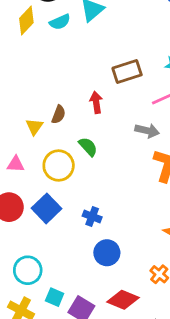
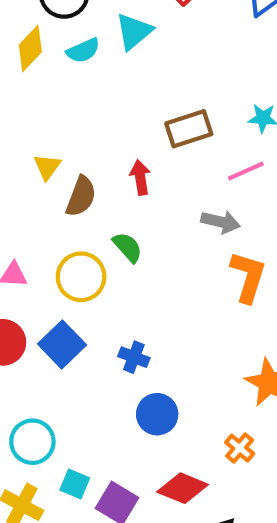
brown semicircle: (59, 114) -> (81, 196), size x1.4
yellow triangle: (34, 127) -> (47, 167), moved

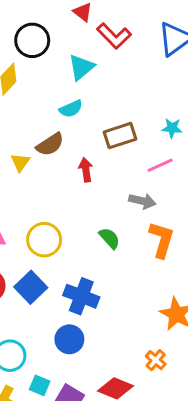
cyan semicircle: (83, 51) -> (71, 109), moved
brown semicircle: (81, 196) -> (50, 144), moved, turned 36
green semicircle: (128, 247) -> (110, 238), moved
blue cross: (134, 357) -> (81, 296), size x1.6
blue circle: (157, 414) -> (69, 339), moved

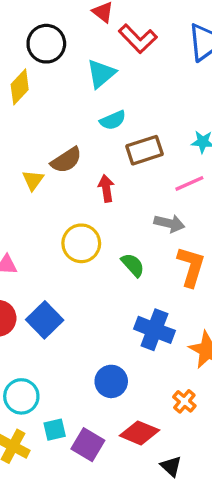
cyan semicircle: (71, 109) -> (113, 120), moved
yellow circle: (44, 240) -> (81, 243), moved
blue cross: (81, 296) -> (154, 330), moved
blue circle: (69, 339) -> (111, 381), moved
cyan square: (40, 385) -> (55, 430), turned -36

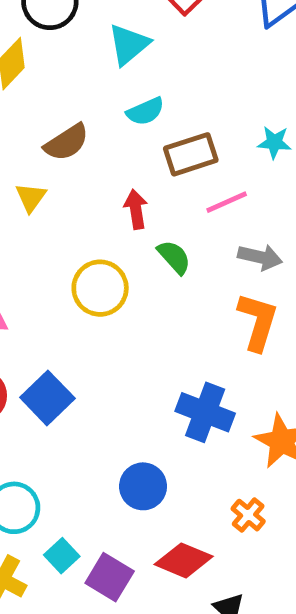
brown semicircle: (66, 160) -> (67, 142), moved
pink line: (189, 183) -> (227, 202), moved
gray arrow: (169, 223) -> (260, 257), moved
green semicircle: (133, 265) -> (174, 257), moved
cyan square: (55, 430) -> (62, 556), turned -30

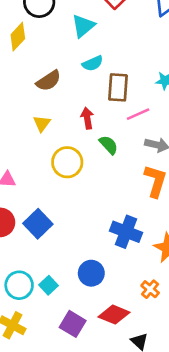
brown rectangle: (191, 154) -> (118, 87), turned -68
yellow triangle: (31, 197) -> (42, 123), moved
cyan square: (62, 556) -> (49, 285), moved

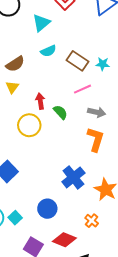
brown rectangle: (118, 87) -> (77, 61), moved, turned -60
red arrow: (87, 118) -> (40, 101), moved
yellow triangle: (42, 123) -> (12, 87), moved
blue cross: (126, 232) -> (73, 177), turned 30

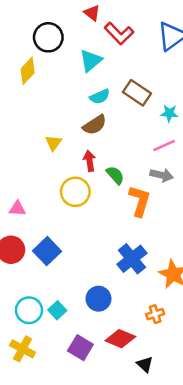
brown rectangle: (77, 61) -> (137, 93), moved
brown semicircle: (15, 64) -> (95, 125), moved
pink line: (83, 89) -> (164, 145), moved
orange L-shape: (96, 139) -> (140, 201), moved
orange cross: (92, 221) -> (155, 314), turned 32

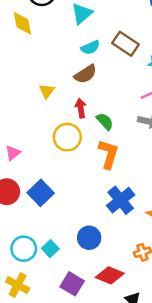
yellow diamond: (28, 71) -> (22, 23), turned -55
orange L-shape: (140, 201) -> (109, 154), moved
pink triangle: (17, 209) -> (13, 153), turned -42

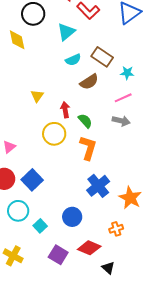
brown semicircle: (85, 74) -> (89, 82), moved
cyan circle: (24, 249) -> (18, 211), moved

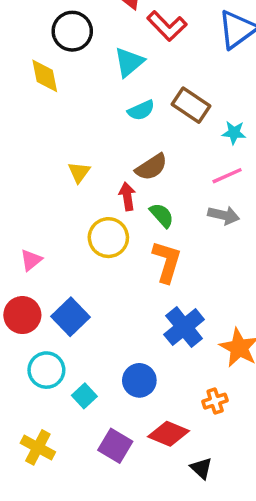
brown semicircle: (89, 82) -> (151, 167), moved

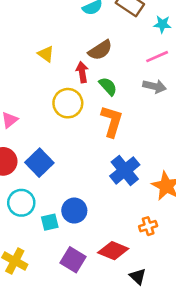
yellow triangle: (79, 172) -> (46, 54), turned -30
blue circle: (139, 380) -> (74, 211), moved
cyan square: (84, 396) -> (50, 222), turned 30

